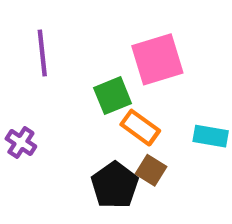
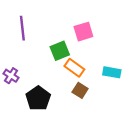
pink square: (157, 59) -> (83, 32), size x0.7
black pentagon: (115, 185) -> (38, 98), moved

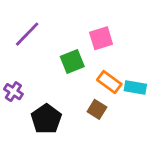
purple line: (22, 28) -> (27, 34), turned 50
orange rectangle: (74, 68) -> (109, 82), moved

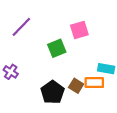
orange rectangle: (109, 82) -> (94, 83), moved, turned -36
black pentagon: (46, 119) -> (52, 92), moved

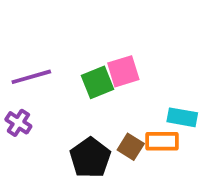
purple line: (21, 27) -> (31, 77), moved, turned 30
pink square: (79, 30) -> (123, 71), moved

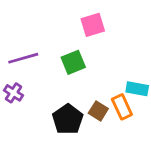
pink square: (123, 71) -> (93, 25), moved
orange rectangle: (162, 141) -> (122, 107), turned 65

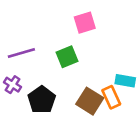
brown square: (98, 111) -> (90, 101), size x1.5
black pentagon: (68, 119) -> (42, 100), moved

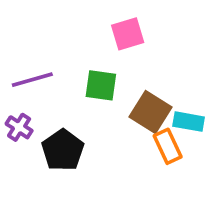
green square: (67, 57) -> (101, 85), turned 30
brown square: (90, 101) -> (150, 112), moved

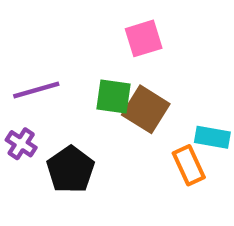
brown square: (150, 112) -> (146, 109), moved

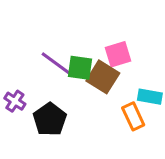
pink square: (144, 38) -> (118, 54), moved
purple line: (36, 90) -> (56, 63), moved, turned 52

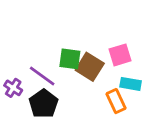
pink square: (118, 54) -> (120, 55), moved
purple line: (56, 63) -> (42, 76), moved

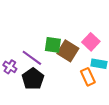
pink square: (120, 55) -> (91, 42), turned -30

